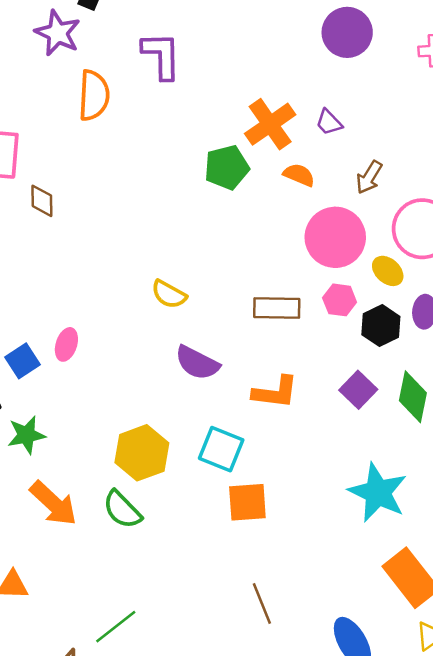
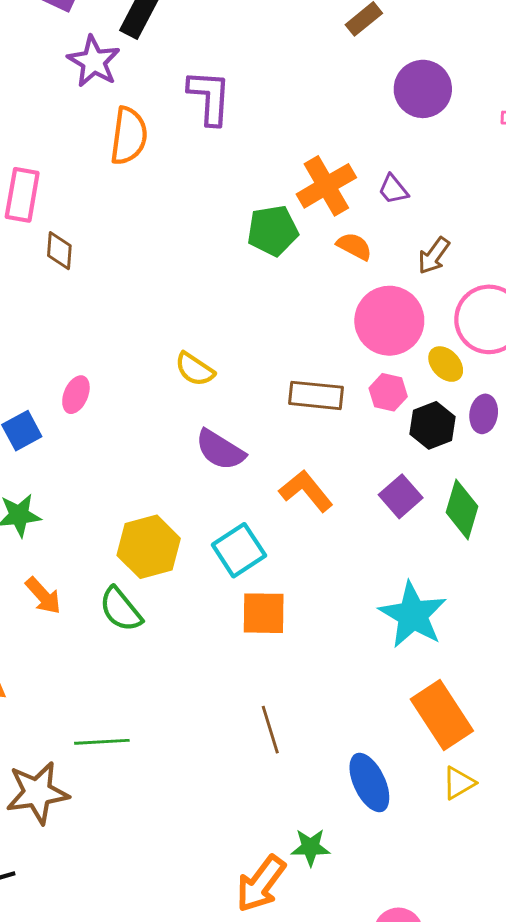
pink ellipse: (66, 344) -> (76, 395), moved
orange L-shape: (275, 392) -> (306, 491), turned -141
cyan square: (221, 449) -> (239, 550), turned 30
orange arrow: (53, 503) -> (43, 596), size x0.7
green line: (116, 627) -> (102, 742), turned 30

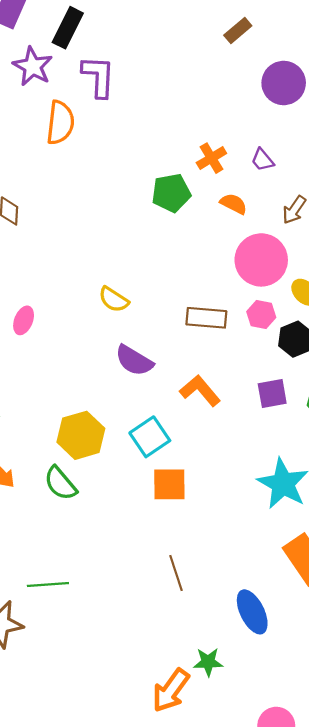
purple L-shape: (210, 97) -> (98, 76), moved
orange cross: (326, 186) -> (211, 158), size x0.7
purple square: (401, 496) -> (272, 394), turned 32

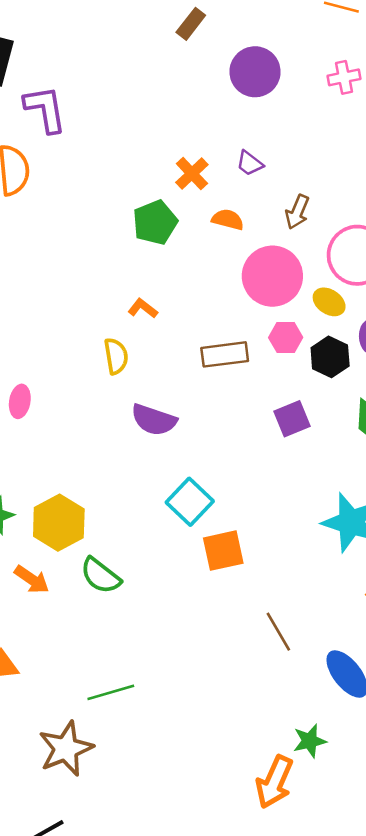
yellow semicircle: (114, 300) -> (116, 356), turned -120
orange L-shape: (200, 391) -> (143, 308), moved, size x0.6
purple square: (272, 394) -> (292, 419), moved
yellow hexagon: (81, 435) -> (59, 523), moved
brown line: (176, 573) -> (278, 632), moved

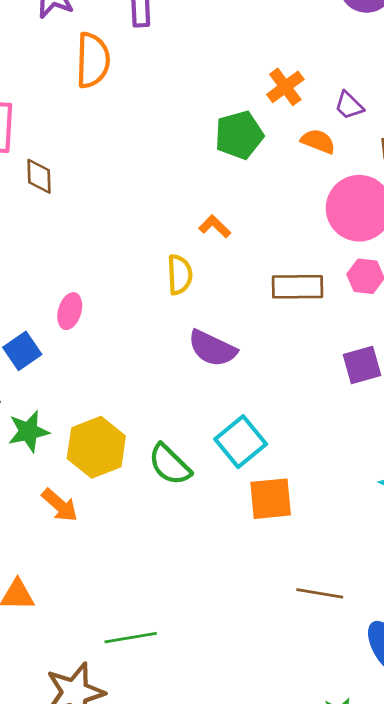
purple trapezoid: (250, 163) -> (349, 105), moved
green semicircle: (101, 576) -> (170, 465), moved
brown line: (278, 632) -> (320, 593), turned -57

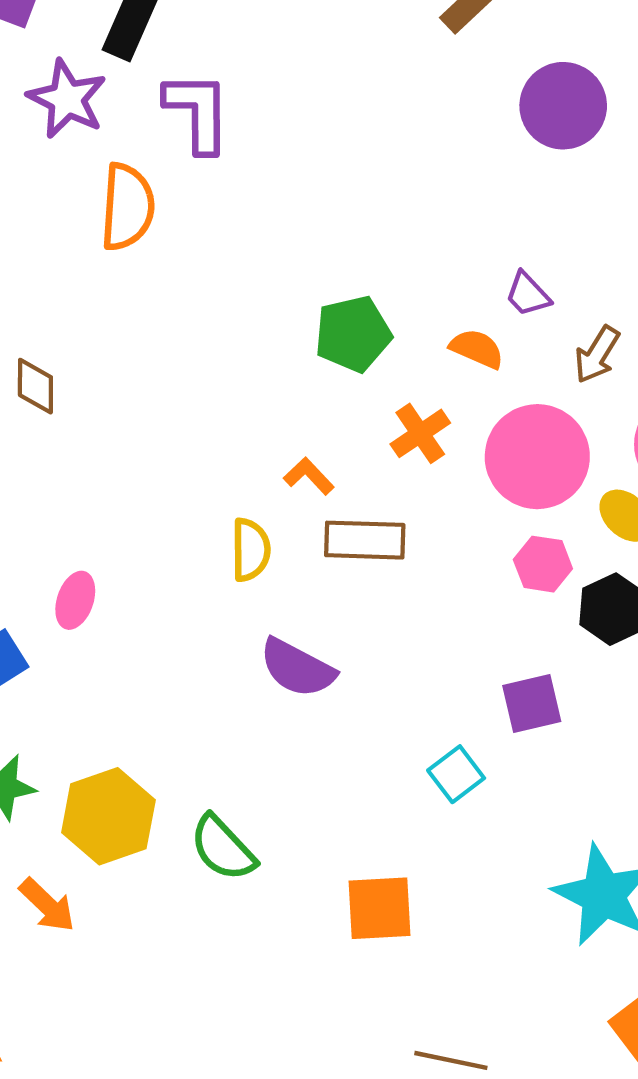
orange cross: (285, 87) -> (420, 433), moved
brown rectangle: (297, 287) -> (365, 540), moved
cyan square: (241, 442) -> (456, 774), moved, size x0.7

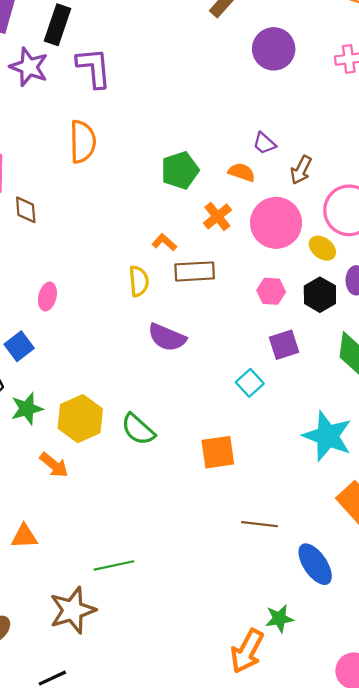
orange semicircle: (127, 207) -> (83, 142), moved
pink hexagon: (543, 564) -> (271, 291), moved
pink ellipse: (75, 600) -> (47, 297), moved

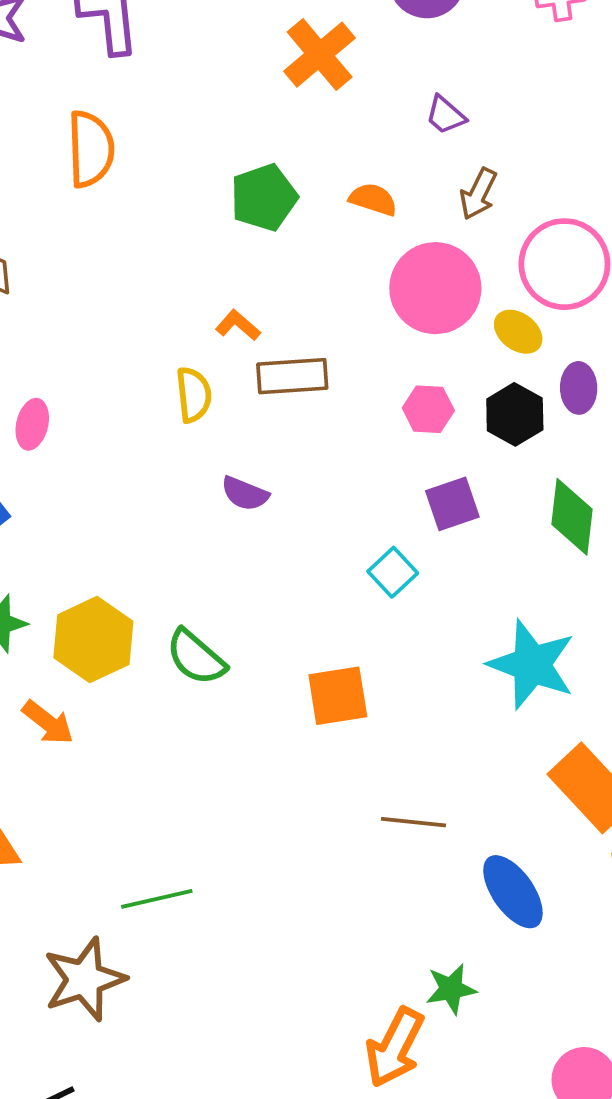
purple trapezoid: (264, 143) -> (445, 115), moved
orange cross: (217, 216) -> (320, 55), moved, size x1.4
purple semicircle: (167, 337) -> (245, 494), size x0.7

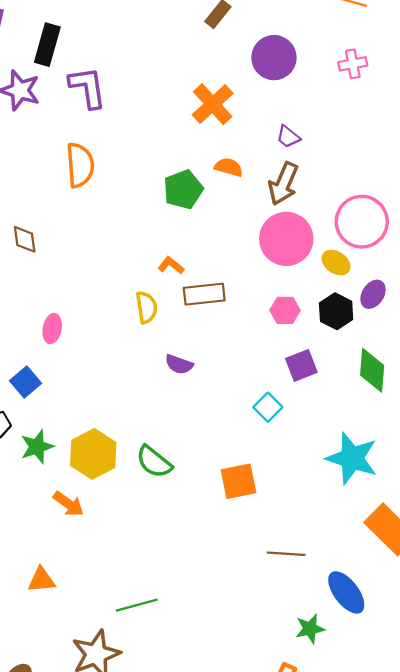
brown arrow: (478, 194) -> (283, 184), moved, size x1.4
orange semicircle: (373, 199) -> (229, 167), moved
purple ellipse: (579, 388) -> (373, 294), turned 36
green star: (451, 989) -> (310, 629), moved

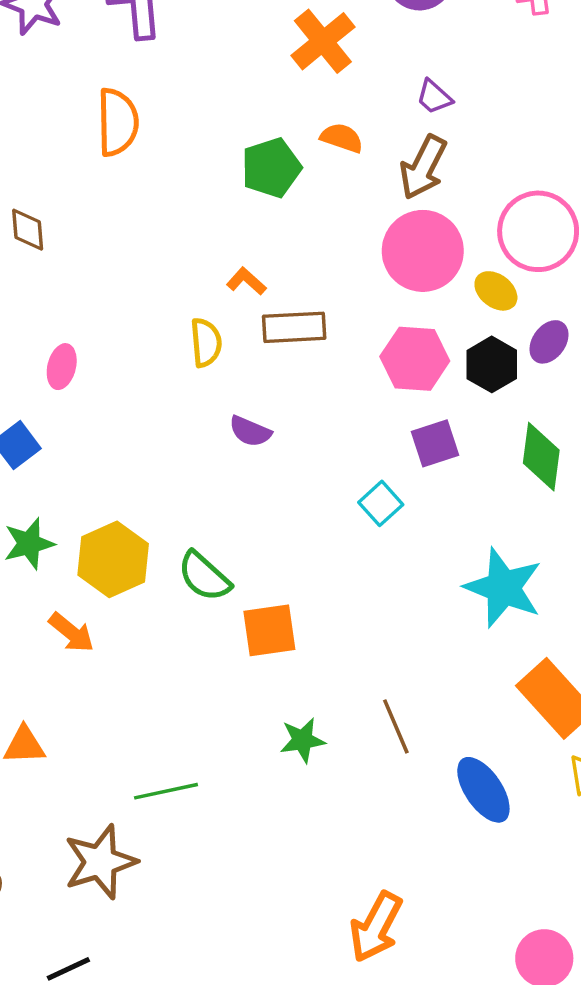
pink hexagon: (285, 310) -> (415, 359), size x1.5
orange square: (239, 481) -> (269, 630), moved
brown line: (286, 554) -> (396, 726), turned 60
green star: (310, 629) -> (302, 740), moved

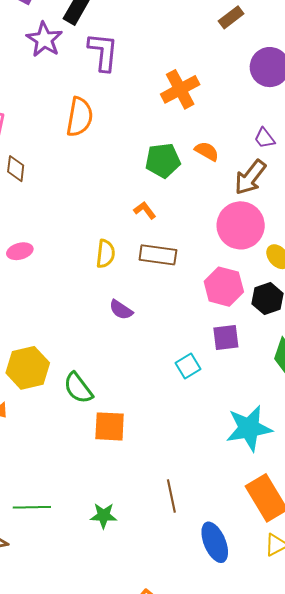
orange cross: (323, 41) -> (180, 89), moved
orange L-shape: (246, 281) -> (145, 210), moved
pink ellipse: (62, 367) -> (20, 251), turned 50
cyan star: (503, 588) -> (249, 428), turned 30
green star: (302, 740) -> (104, 516), moved

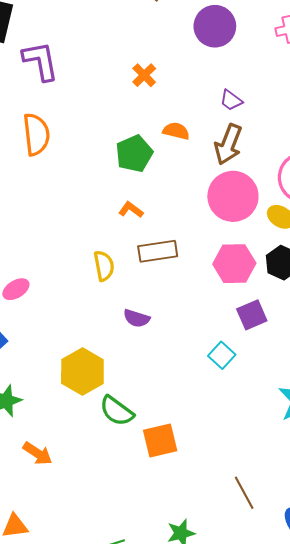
orange cross: (180, 89) -> (144, 75), moved, size x0.6
yellow hexagon: (28, 368) -> (82, 371), moved

